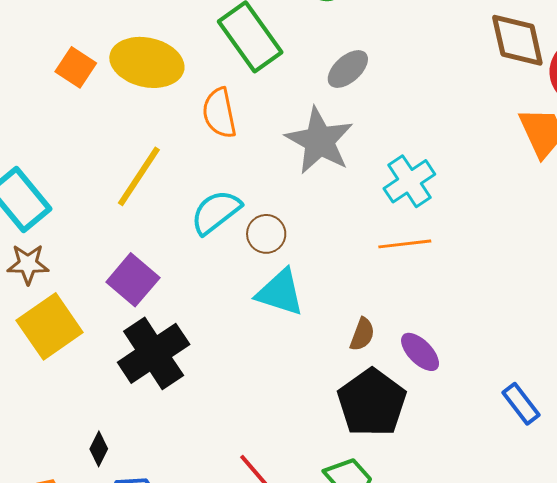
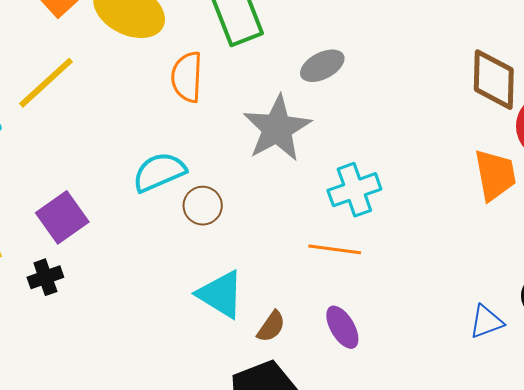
yellow line: (139, 176) -> (46, 83), moved
cyan triangle: (280, 292) -> (221, 294), moved
purple ellipse: (420, 352) -> (342, 327), moved
black cross: (154, 353) -> (45, 277), moved, size x0.5

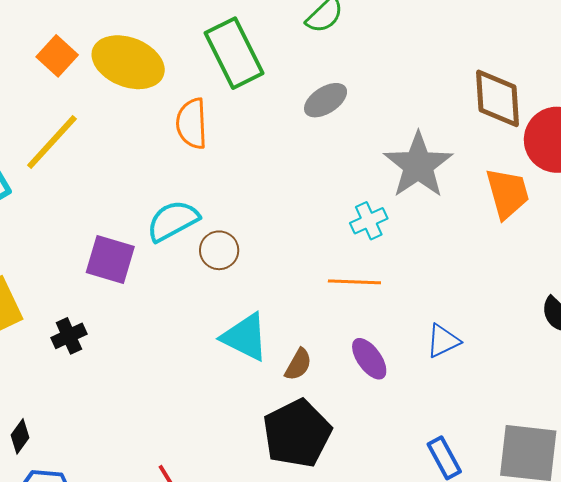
gray star: (277, 128) -> (418, 165), moved
cyan cross: (354, 190) -> (369, 221), size x0.7
purple square: (62, 217) -> (110, 259), moved, turned -33
blue triangle: (486, 322) -> (443, 341), moved

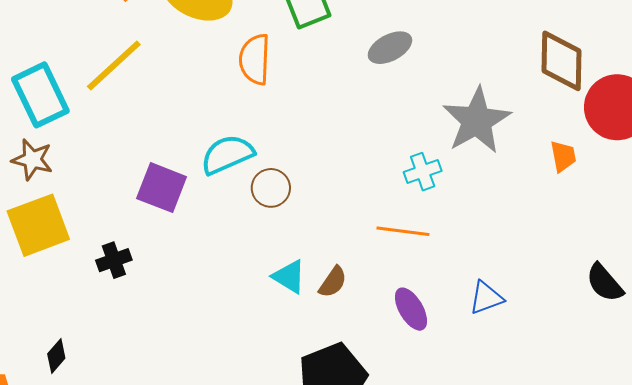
orange trapezoid: (508, 193) -> (563, 156), size x0.6
cyan triangle: (245, 337) -> (289, 277), size x0.7
brown semicircle: (298, 364) -> (333, 282), moved

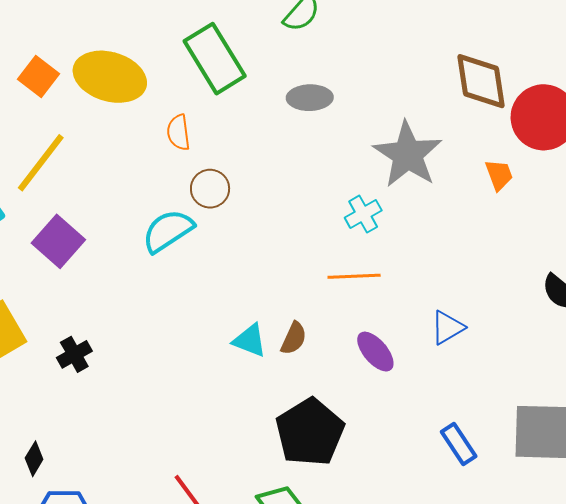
gray ellipse: (390, 48) -> (310, 98), turned 36
orange semicircle: (255, 59) -> (178, 132), size x0.7
purple square: (162, 188) -> (58, 241), moved, turned 30
brown circle: (271, 188) -> (210, 189), moved

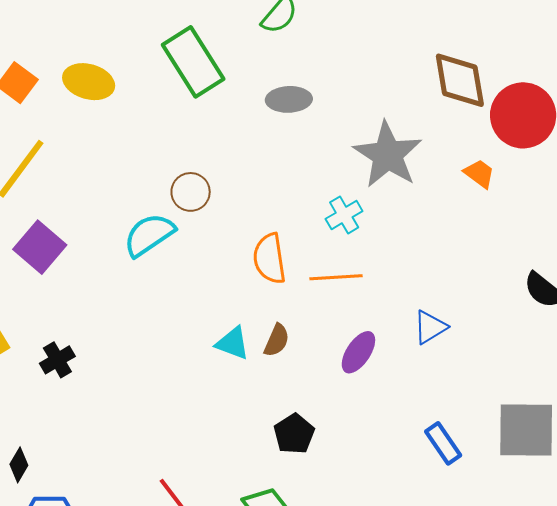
yellow ellipse: (110, 77) -> (89, 82), size x0.7
orange semicircle: (178, 132) -> (269, 259), moved, size x1.4
orange trapezoid: (499, 175) -> (479, 174), turned -32
purple ellipse: (375, 352) -> (358, 352), turned 75
black pentagon: (310, 432) -> (294, 434), size x0.6

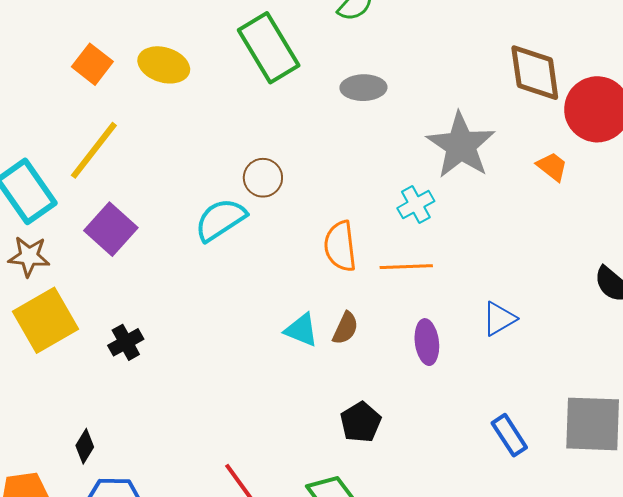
purple ellipse: (358, 352) -> (427, 342), turned -42

